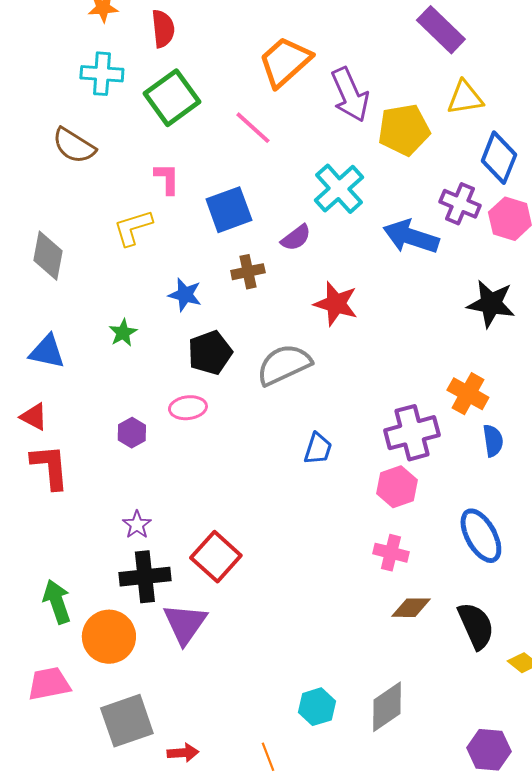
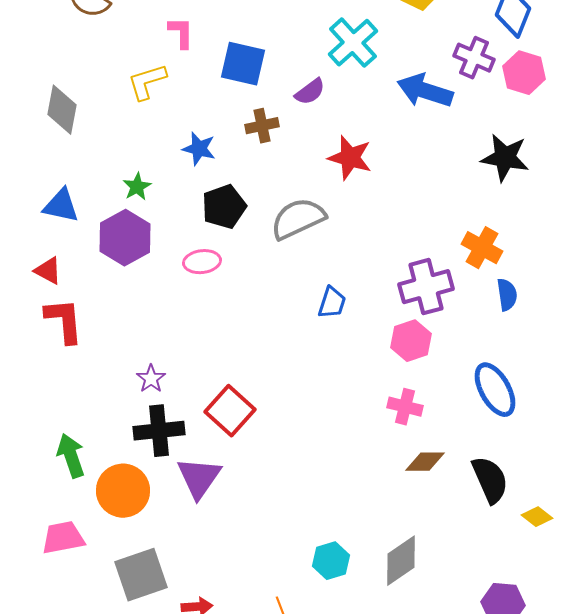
blue square: (229, 210) -> (243, 64), turned 33
purple hexagon: (132, 433) -> (125, 238), moved, size x1.8

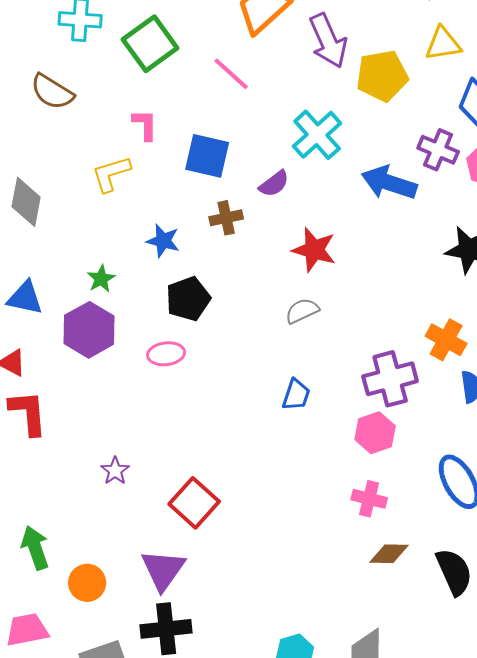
gray semicircle: (298, 219) -> (302, 311), moved, size x0.6
black cross: (159, 431) -> (166, 629), moved
orange circle: (123, 491) -> (87, 583), size x0.7

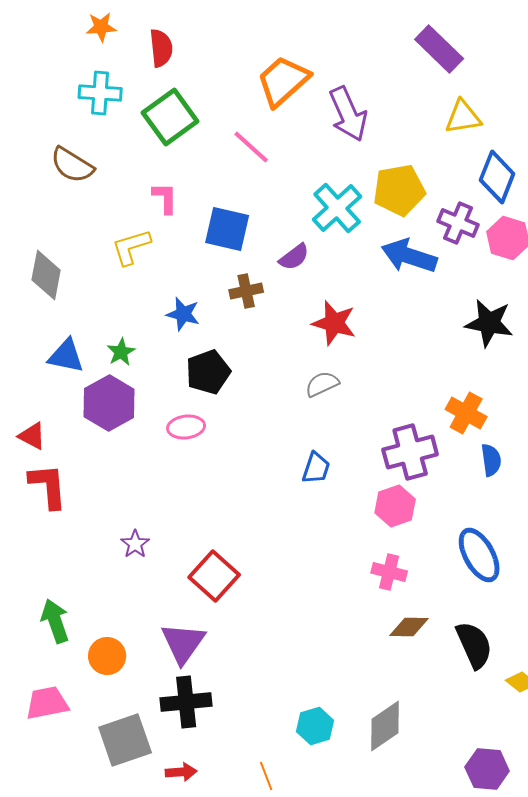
yellow pentagon: (382, 76) -> (399, 190), moved
blue triangle: (25, 298) -> (66, 356), moved

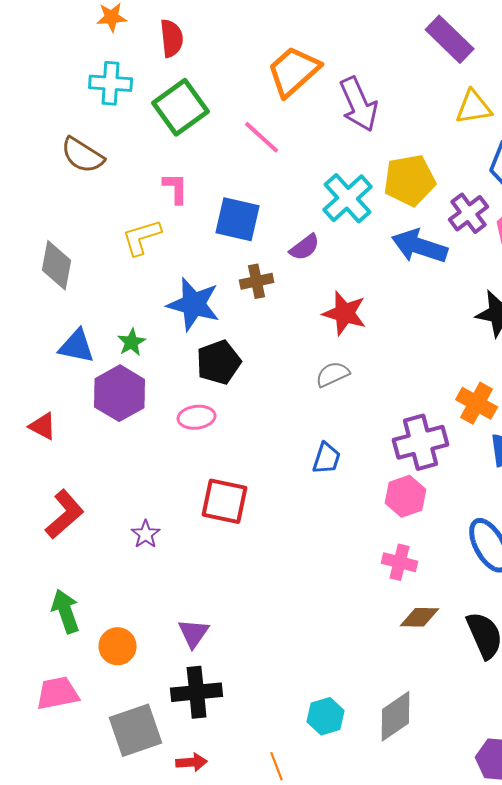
purple cross: (458, 223) -> (469, 213), turned 30
blue star: (183, 314) -> (194, 304), size x1.6
red L-shape: (48, 486) -> (65, 514), moved, turned 54
red square: (214, 576) -> (225, 501), moved, turned -30
purple triangle: (183, 643) -> (194, 633), size x0.7

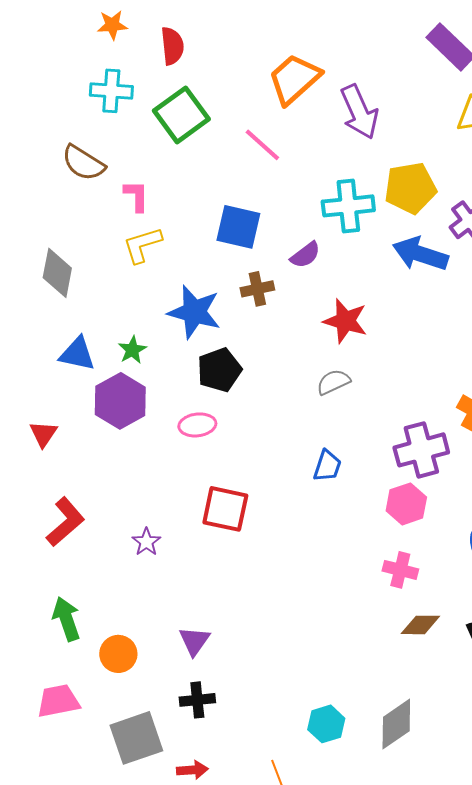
pink L-shape: (176, 188) -> (136, 196), moved
cyan cross: (348, 198) -> (348, 206), turned 36
red triangle: (43, 426) -> (43, 434), turned 36
black cross: (197, 692) -> (197, 700), size x0.7

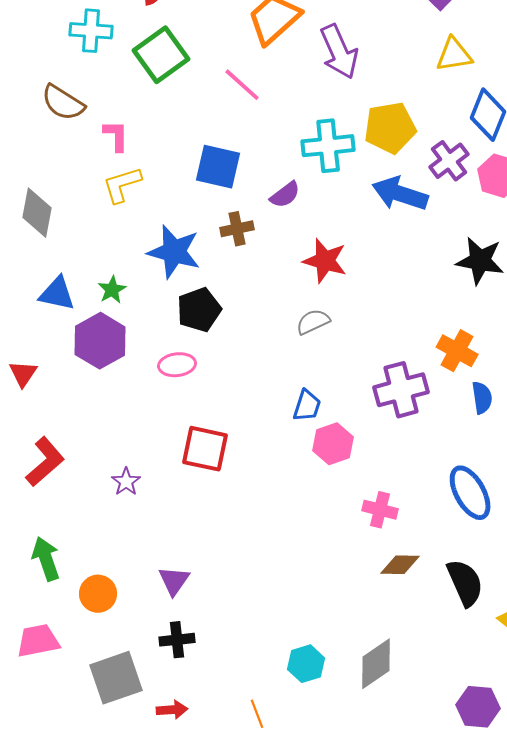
pink hexagon: (406, 504) -> (333, 444), moved

